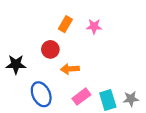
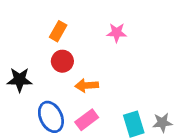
orange rectangle: (65, 24) -> (58, 31), moved
pink rectangle: (81, 97) -> (87, 120), moved

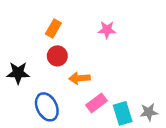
pink rectangle: (87, 120) -> (96, 103), moved

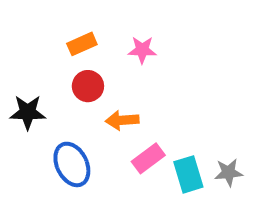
orange rectangle: (53, 28) -> (82, 44), turned 36
pink star: (107, 30) -> (142, 50), moved

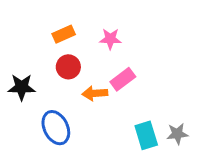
pink rectangle: (148, 158) -> (123, 79), moved

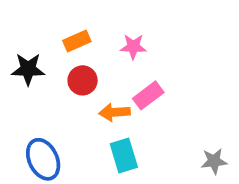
black star: (22, 87) -> (28, 69), moved
blue ellipse: (56, 128) -> (43, 159), moved
cyan rectangle: (146, 135) -> (124, 156), moved

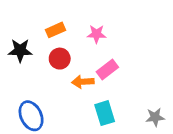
cyan rectangle: (124, 156) -> (105, 113), moved

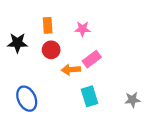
orange rectangle: (56, 30) -> (48, 25), turned -70

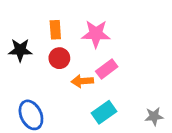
pink star: (82, 29) -> (96, 34), size x1.5
cyan rectangle: (89, 96) -> (104, 112), turned 72

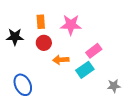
pink rectangle: (107, 69) -> (94, 51), moved
cyan rectangle: (104, 112) -> (85, 70), moved

